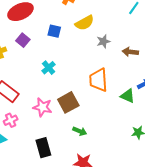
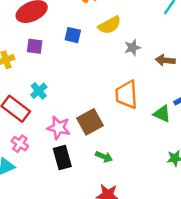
purple square: (23, 40) -> (35, 46), turned -32
cyan cross: (49, 68) -> (39, 91), moved
pink cross: (11, 120) -> (20, 144), turned -32
black rectangle: (43, 148) -> (62, 158), moved

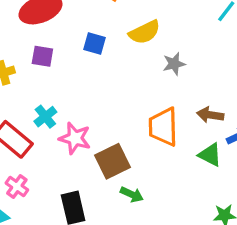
brown arrow: (165, 60) -> (210, 115), moved
pink star: (59, 128) -> (75, 138), moved
green arrow: (104, 157) -> (132, 194), moved

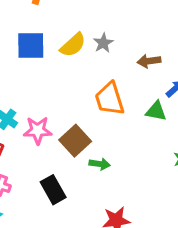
yellow semicircle: (145, 32) -> (73, 45), moved
blue square: (94, 44) -> (31, 45), size x1.5
brown arrow: (210, 115) -> (149, 61), moved

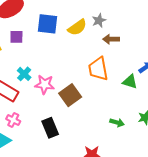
gray star: (103, 43) -> (99, 20), moved
brown arrow: (149, 61) -> (111, 39), moved
green arrow: (100, 164) -> (117, 123), moved

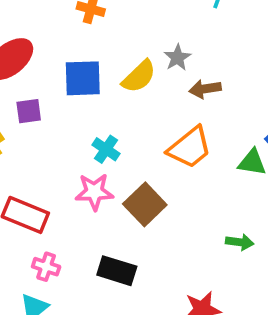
orange trapezoid: (98, 69) -> (190, 148), turned -110
cyan cross: (24, 74) -> (106, 149), moved
black rectangle: (50, 128) -> (117, 271), turned -42

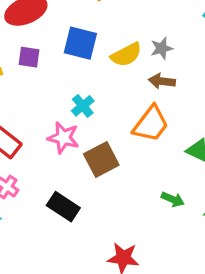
brown arrow: (205, 89) -> (162, 81), moved
orange trapezoid: (190, 148) -> (151, 124), turned -30
green arrow: (240, 242) -> (173, 199), moved

